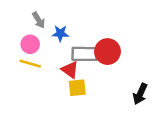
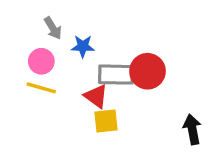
black arrow: (140, 94) -> (192, 129), turned 145

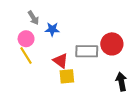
red circle: (148, 71) -> (112, 44), moved
gray rectangle: (116, 75) -> (87, 51), moved
yellow line: (41, 88) -> (26, 55), turned 42

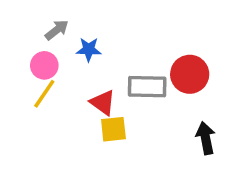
gray arrow: (33, 18) -> (57, 30), turned -96
yellow line: (26, 55) -> (44, 94), turned 66

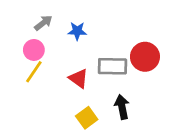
blue star: (89, 49) -> (77, 31), moved
yellow square: (113, 129) -> (87, 118), moved, turned -30
black arrow: (206, 138) -> (122, 107), moved

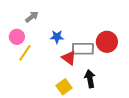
blue star: (77, 31) -> (57, 37), moved
pink circle: (34, 50) -> (17, 37), moved
red triangle: (79, 78) -> (69, 58), moved

